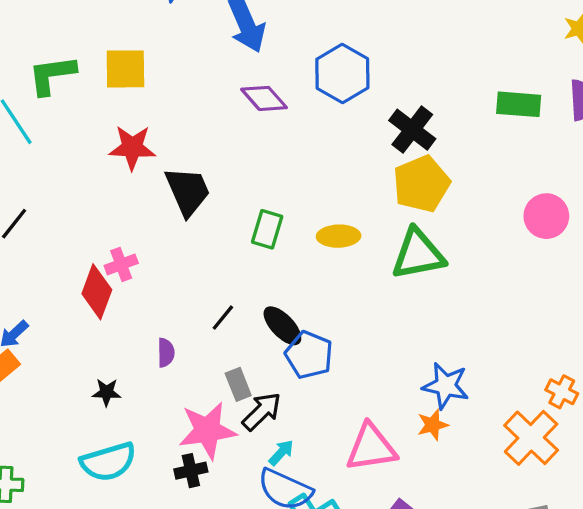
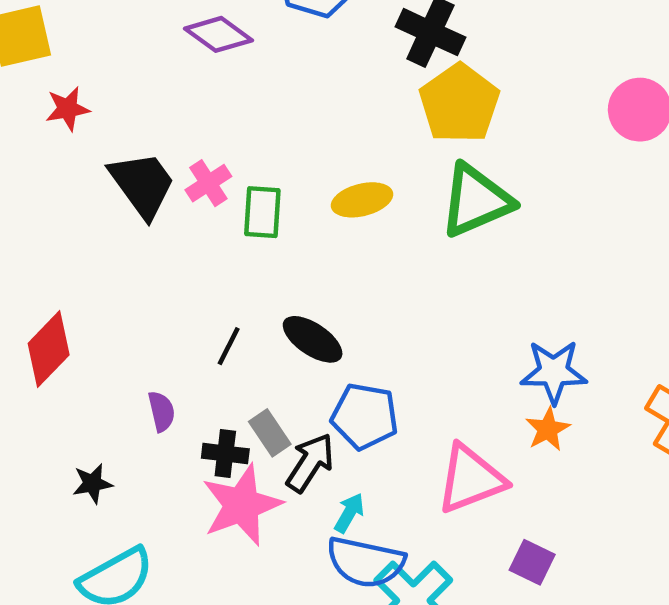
red star: (132, 148) -> (68, 109), moved, size x0.7
pink cross: (121, 264) -> (208, 183), moved
red diamond: (97, 292) -> (49, 349), turned 36
blue pentagon: (309, 355) -> (365, 416), moved
black cross: (191, 471) -> (225, 453), moved, turned 32

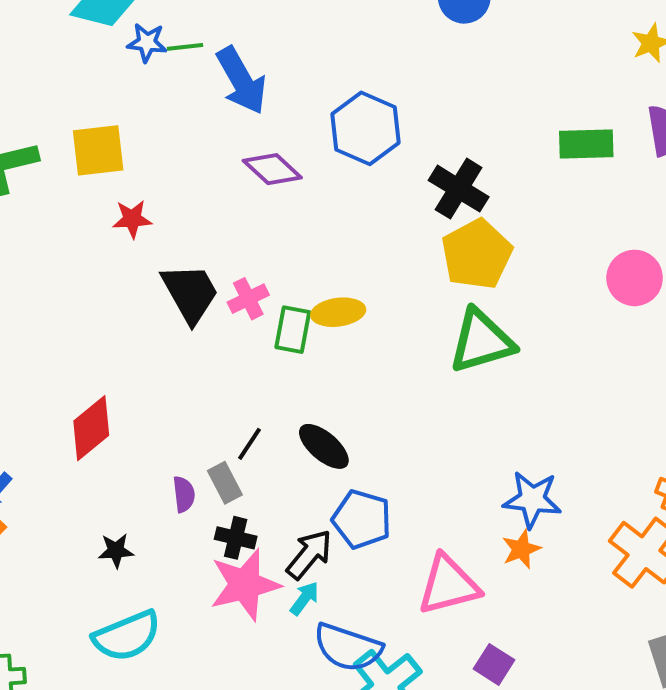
yellow ellipse: (362, 200) -> (338, 312), moved
gray rectangle: (270, 433) -> (225, 483), moved
cyan arrow: (349, 513) -> (304, 598), moved

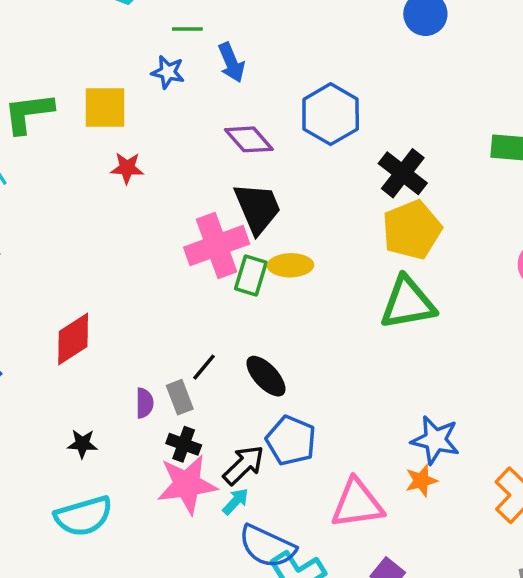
blue star: (147, 42) -> (168, 72), moved
blue arrow: (241, 81) -> (231, 63), size x0.7
black trapezoid: (190, 293) -> (258, 208), moved
pink cross: (248, 299) -> (217, 246), size x1.8

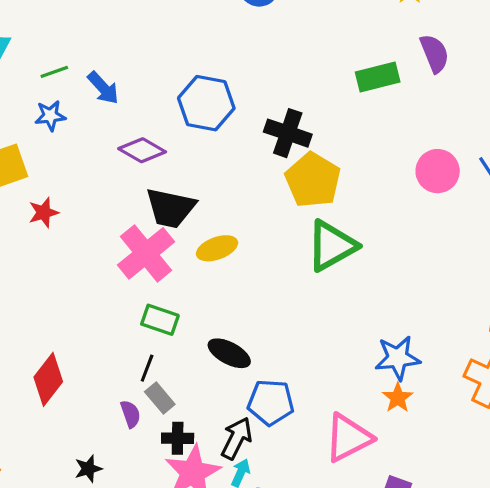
black trapezoid: (258, 208) -> (171, 208), turned 144
green rectangle: (251, 276) -> (160, 320), moved, turned -69
black line: (204, 367) -> (147, 368), moved

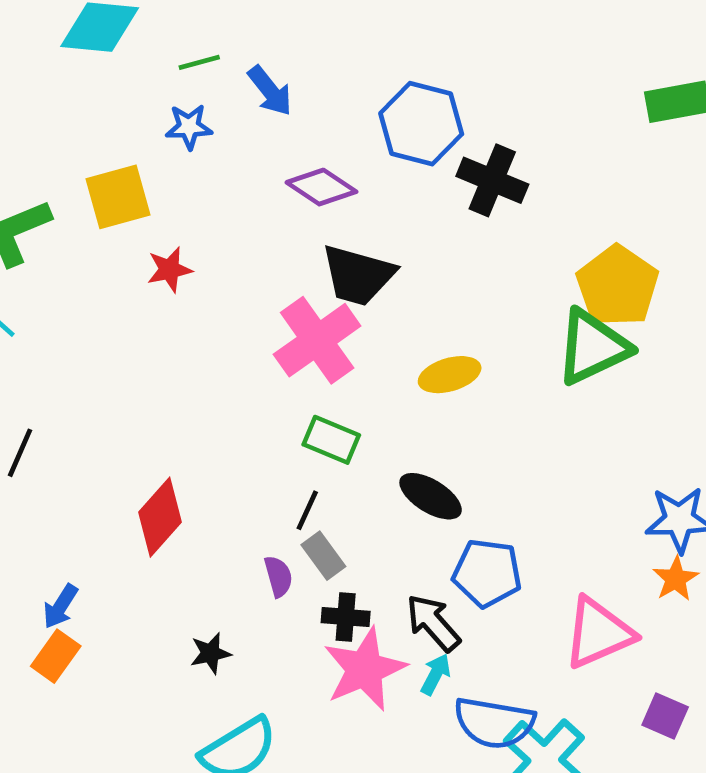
black cross: (288, 133) -> (492, 180), moved
yellow pentagon: (313, 180) -> (617, 286), moved
yellow ellipse: (217, 248) -> (450, 375), moved
black arrow: (237, 438) -> (433, 623), turned -72

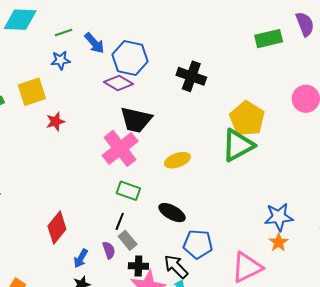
blue hexagon: (421, 124) -> (130, 58), moved
blue arrow: (60, 606) -> (81, 258), moved

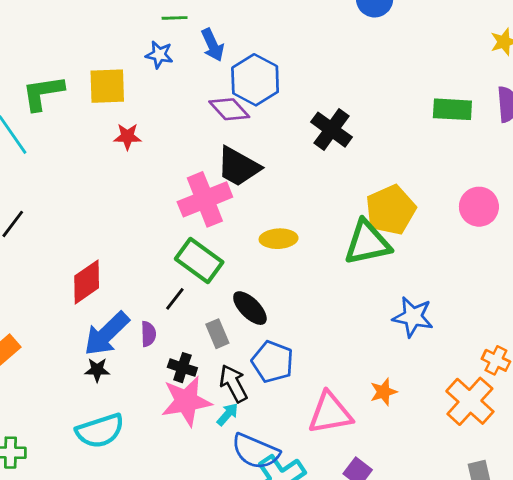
green rectangle: (128, 191) -> (199, 260), size x1.4
blue star: (279, 217) -> (413, 317), moved
gray rectangle: (128, 240) -> (217, 334), moved
blue arrow: (81, 258) -> (107, 334), size x1.8

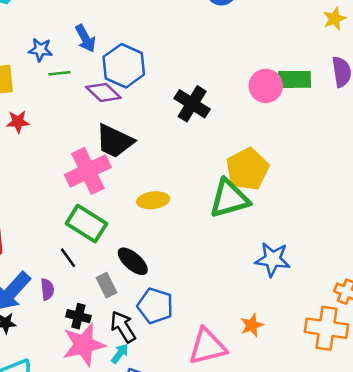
green line: (175, 18) -> (59, 73), moved
pink circle: (479, 207) -> (266, 86), moved
black line: (175, 299) -> (68, 258), turned -70
orange cross: (470, 401) -> (326, 328), turned -30

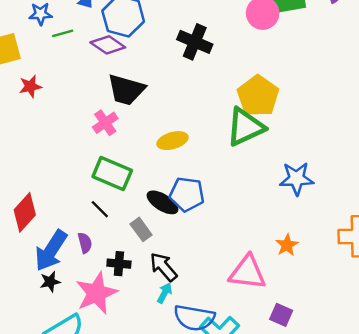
pink cross: (88, 171) -> (105, 123), size x0.6
blue pentagon: (155, 306) -> (187, 194), moved
pink star: (84, 345) -> (97, 293), moved
pink triangle: (207, 346) -> (248, 272), turned 30

